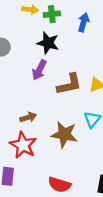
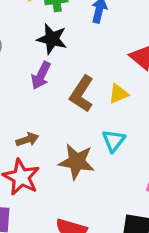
brown L-shape: (69, 84) -> (82, 94), turned 136

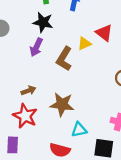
yellow triangle: (118, 94) -> (84, 44), moved
cyan triangle: (114, 141) -> (79, 130), moved, turned 42

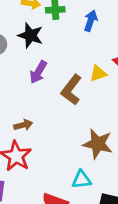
black star: (43, 22) -> (30, 35), moved
brown star: (62, 104) -> (98, 144), moved

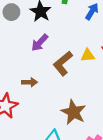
brown arrow: (23, 125) -> (29, 82), moved

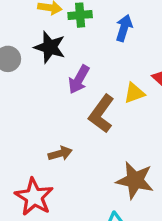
purple arrow: (40, 43) -> (79, 79), moved

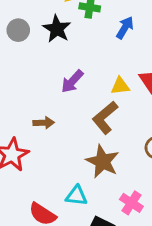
purple arrow: (79, 79) -> (72, 81), moved
brown L-shape: (101, 114) -> (105, 118), moved

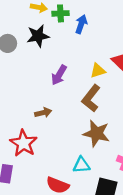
blue arrow: (125, 28) -> (81, 24), moved
black star: (57, 29) -> (38, 36), turned -30

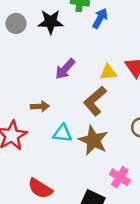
cyan triangle: (81, 165) -> (63, 133), moved

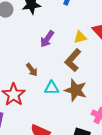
brown arrow: (40, 106) -> (32, 70), turned 64

